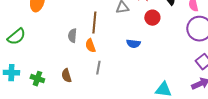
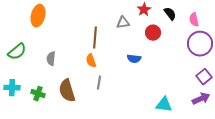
gray semicircle: (72, 36) -> (51, 59), moved
brown semicircle: (66, 76) -> (67, 91), size x1.6

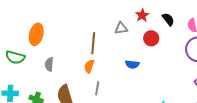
orange ellipse: (38, 16) -> (36, 34), moved
green semicircle: (17, 52) -> (15, 57), turned 54
orange semicircle: (91, 61) -> (89, 66), turned 40

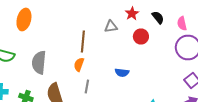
orange ellipse: (36, 34) -> (24, 20), moved
gray semicircle: (49, 64) -> (39, 62), size x1.6
blue semicircle: (132, 64) -> (122, 72), moved

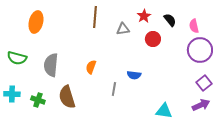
brown line: (83, 42) -> (95, 17), moved
gray line: (87, 86) -> (114, 89), moved

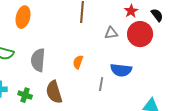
gray triangle: (123, 29) -> (111, 33), moved
red circle: (153, 39) -> (140, 34), size x1.6
blue semicircle: (134, 75) -> (121, 70), size x1.5

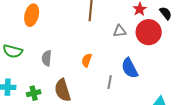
gray semicircle: (38, 60) -> (47, 58), size x0.7
blue semicircle: (121, 70) -> (130, 68), turned 55
green cross: (25, 95) -> (34, 93), turned -32

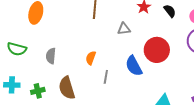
red circle: (149, 32) -> (157, 50), moved
gray line: (110, 82) -> (106, 77), moved

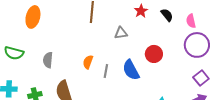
red circle: (157, 50) -> (154, 54), size x0.7
gray line: (106, 77) -> (106, 71), moved

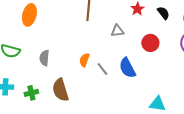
red circle: (154, 54) -> (150, 43), moved
gray line: (106, 71) -> (102, 69), turned -48

